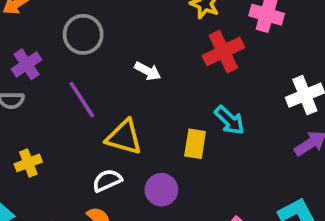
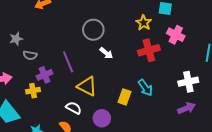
gray circle: (83, 34) -> (93, 30), moved
purple cross: (27, 64) -> (45, 75), moved
white semicircle: (107, 181) -> (74, 108), turned 42

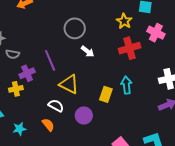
cyan arrow: (145, 88) -> (126, 85), turned -150

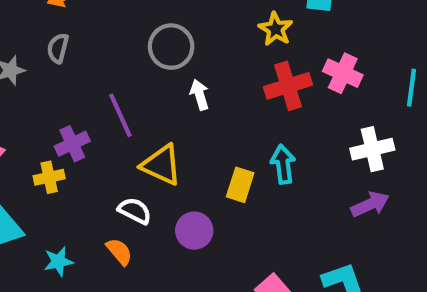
pink cross: (156, 33) -> (343, 73), moved
white arrow: (88, 51) -> (200, 95), turned -144
gray semicircle: (13, 54) -> (58, 48), moved, turned 96

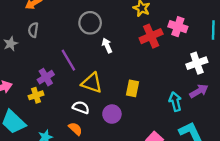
cyan arrow: (283, 164) -> (175, 102), moved

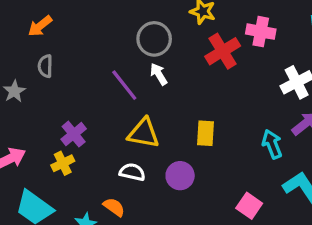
gray circle: (90, 23) -> (154, 39), moved
purple line: (68, 60) -> (124, 85), moved
orange semicircle: (75, 129) -> (114, 207), moved

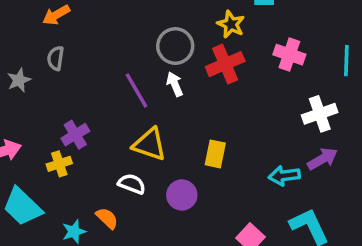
red cross: (223, 51) -> (225, 64), moved
cyan arrow: (272, 144) -> (284, 176), turned -84

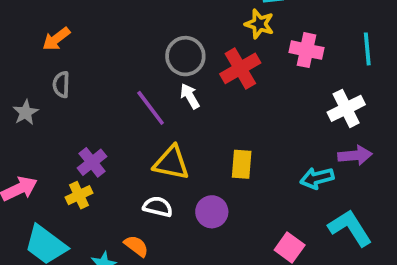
yellow star: (231, 24) -> (259, 24), moved
purple arrow: (323, 159) -> (355, 155), turned 32

